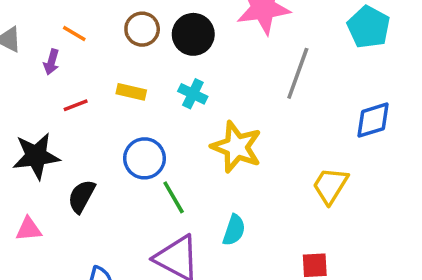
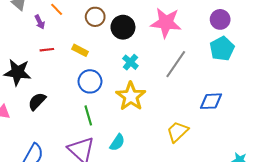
purple arrow: (51, 62) -> (40, 22), turned -56
cyan cross: (193, 94) -> (130, 62), moved
blue circle: (144, 158) -> (90, 81), moved

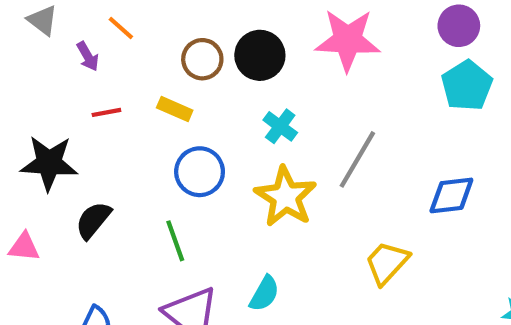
brown circle: (95, 17) -> (202, 59), moved
gray line: (176, 64) -> (357, 159), moved
green line: (88, 115) -> (175, 241), moved

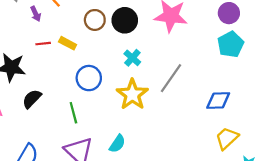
yellow rectangle: (175, 109) -> (68, 43), moved
yellow trapezoid: (387, 263) -> (227, 138), moved

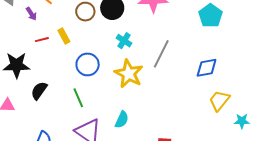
yellow rectangle: (68, 43) -> (64, 36), turned 42

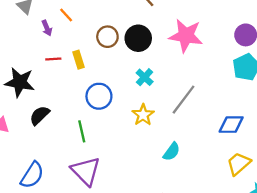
yellow star: (129, 74) -> (143, 115), size x0.7
cyan semicircle: (122, 120) -> (172, 152), moved

